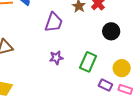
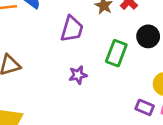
green rectangle: (88, 62) -> (116, 53), moved

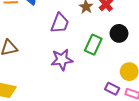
purple star: (78, 75) -> (62, 60), size x1.5

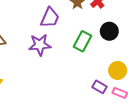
purple star: (62, 60) -> (40, 45), moved

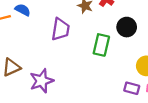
purple star: (40, 45) -> (42, 81), moved

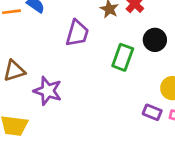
purple star: (42, 81) -> (48, 91), turned 30

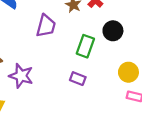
purple rectangle: (152, 112) -> (78, 79), moved

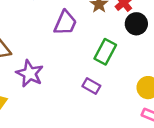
black circle: (113, 31) -> (136, 24), moved

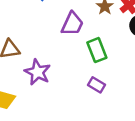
green rectangle: (105, 52) -> (97, 50), moved, turned -50

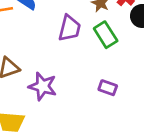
green rectangle: (97, 50) -> (106, 35), moved

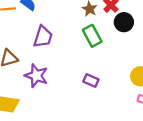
purple trapezoid: (69, 28) -> (43, 37), moved

